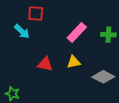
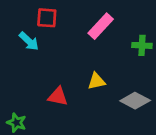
pink rectangle: (77, 32) -> (101, 26), moved
red triangle: (45, 64) -> (58, 96), moved

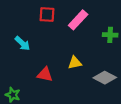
red square: (47, 18) -> (47, 15), moved
cyan arrow: (29, 41) -> (22, 43), moved

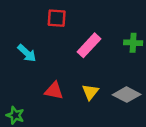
pink rectangle: (78, 20) -> (89, 45), moved
yellow triangle: (75, 63) -> (90, 92), moved, turned -40

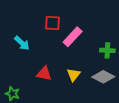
red square: (57, 18) -> (53, 23), moved
green cross: (133, 43) -> (107, 50), moved

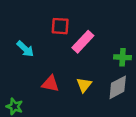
gray diamond: (103, 77) -> (118, 87), turned -55

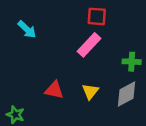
red square: (60, 26) -> (97, 16), moved
cyan arrow: (25, 49) -> (27, 29), moved

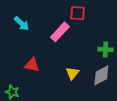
pink rectangle: (89, 45) -> (60, 32), moved
red triangle: (54, 90) -> (32, 65), moved

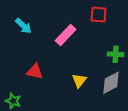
red square: (78, 13) -> (99, 15), moved

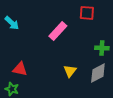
cyan arrow: (23, 26) -> (12, 23), moved
red triangle: (35, 71) -> (20, 69), moved

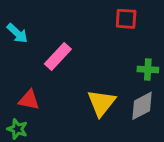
pink rectangle: (58, 31) -> (58, 56), moved
yellow triangle: (70, 71) -> (101, 103), size x1.5

